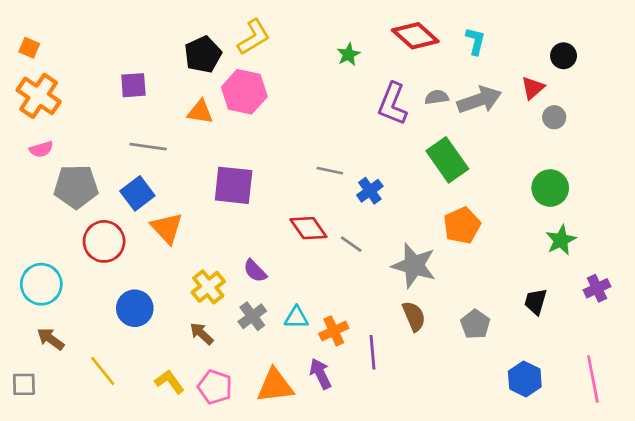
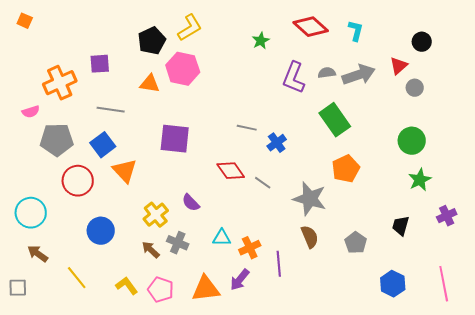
orange square: (29, 48) -> (25, 21), moved
orange cross: (39, 96) -> (60, 83), moved, turned 32
gray cross: (252, 316) -> (178, 243), moved, turned -30
purple arrow: (320, 374) -> (240, 280), turned -115

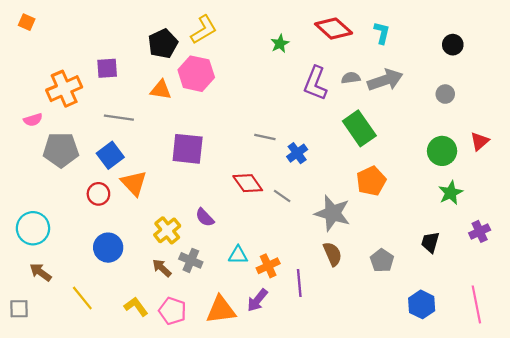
red triangle: (399, 66) -> (480, 141), moved
red circle: (78, 181) -> (98, 194), moved, size x0.7

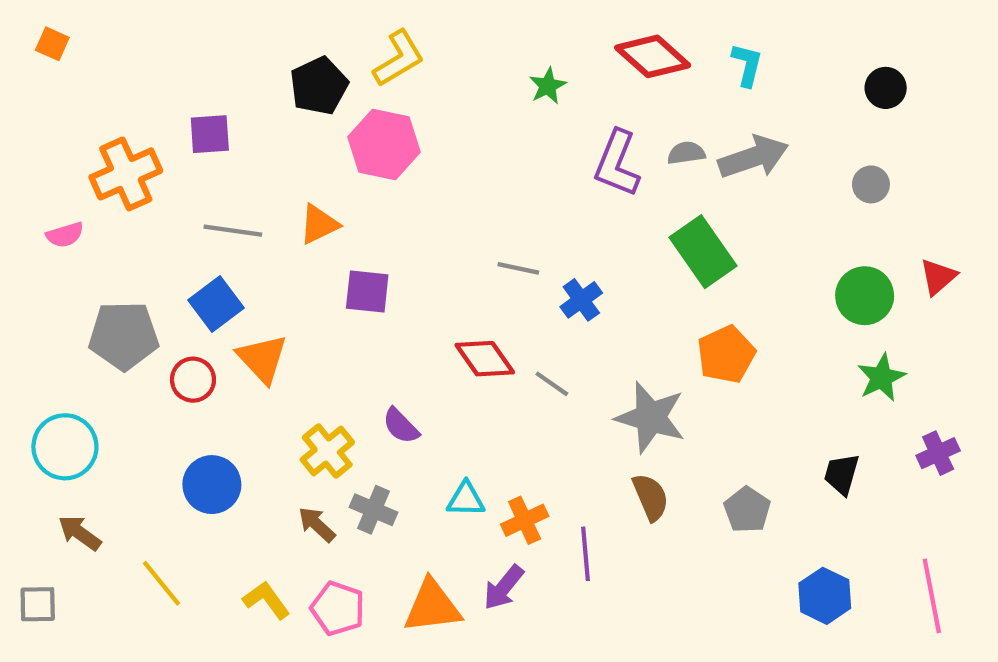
orange triangle: (161, 90) -> (319, 224), moved, turned -35
purple square: (188, 149) -> (367, 291), size x0.7
gray pentagon: (61, 150) -> (124, 336), moved

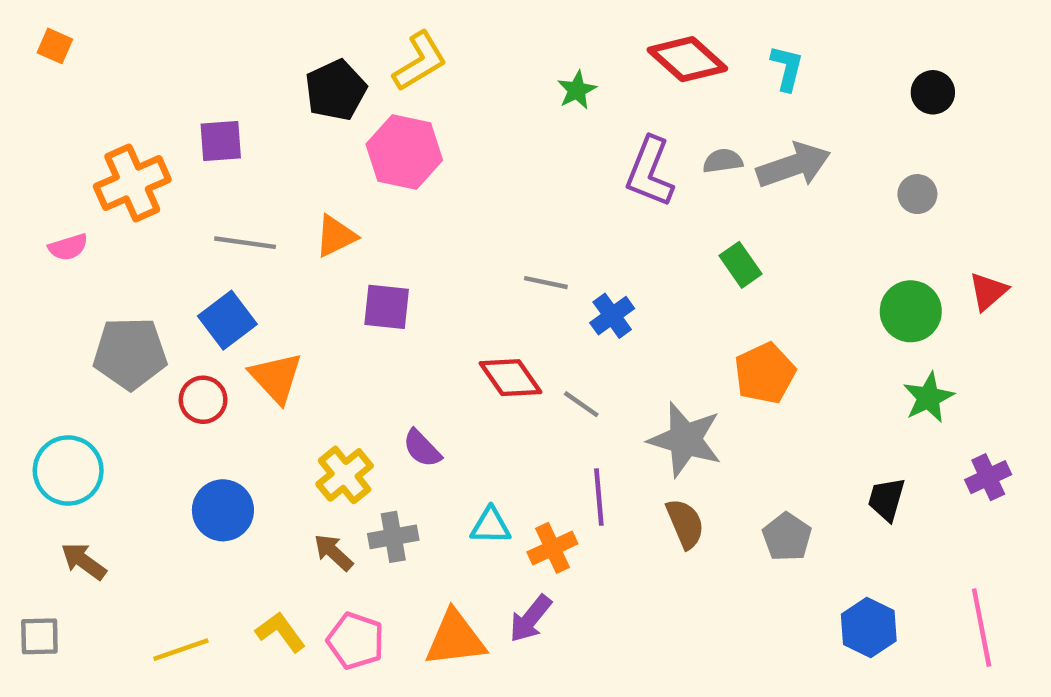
green rectangle: (703, 252) -> (740, 265), size x0.6
gray cross: (373, 510) -> (393, 537), turned -33
purple line: (585, 554) -> (599, 497), moved
yellow line: (161, 583) -> (181, 650), moved, turned -70

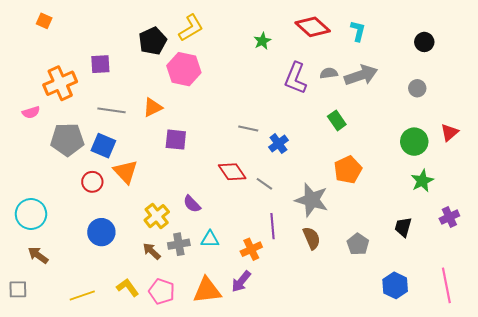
orange square: (55, 46) -> (44, 21), moved
blue square: (227, 320) -> (103, 146), turned -30
gray pentagon: (130, 353) -> (67, 140), moved
cyan triangle: (491, 526) -> (210, 239), moved

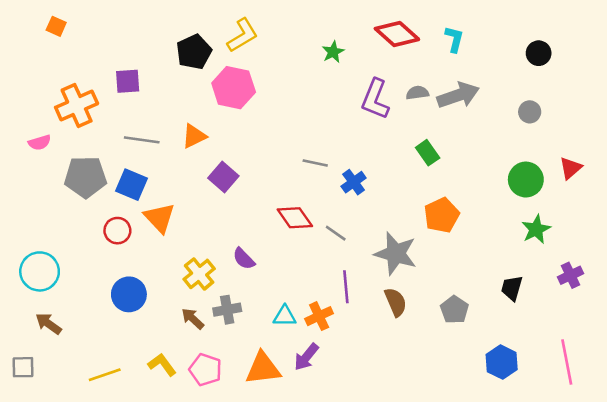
purple square: (176, 140) -> (223, 177), turned 35
cyan triangle: (210, 239) -> (285, 316), moved

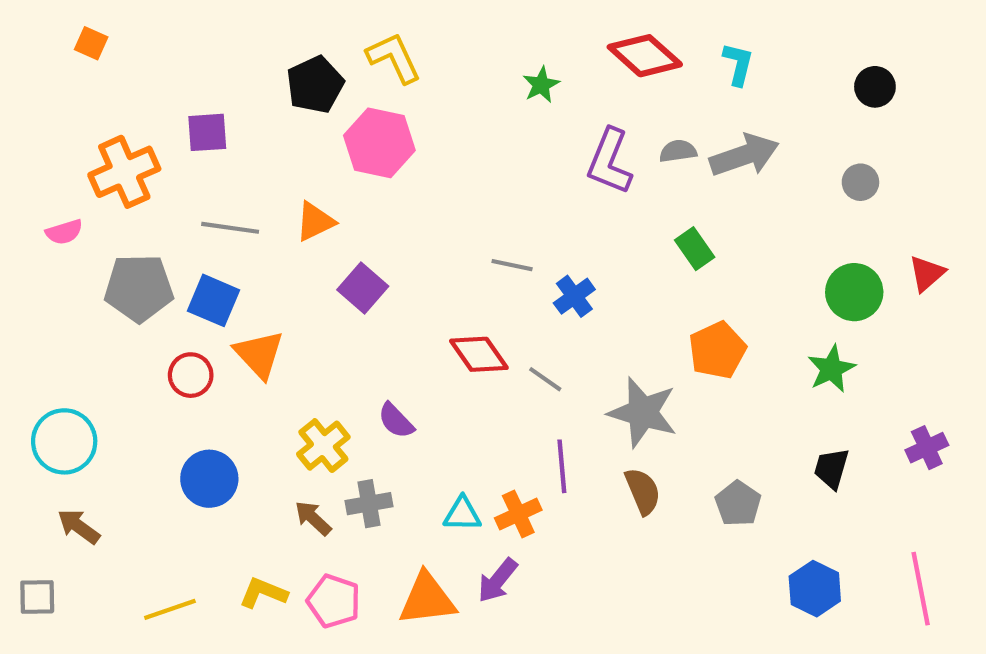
yellow L-shape: (242, 35) -> (394, 58), turned -84
green star: (536, 229) -> (831, 369), moved
yellow L-shape: (162, 365) -> (263, 593), turned -32

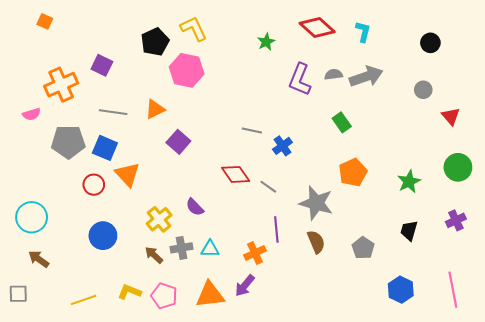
purple square: (207, 132) -> (102, 65), turned 30
red triangle: (927, 273) -> (451, 116), moved, turned -30
green circle: (854, 292) -> (458, 167), moved
cyan triangle: (462, 514) -> (210, 249), moved

